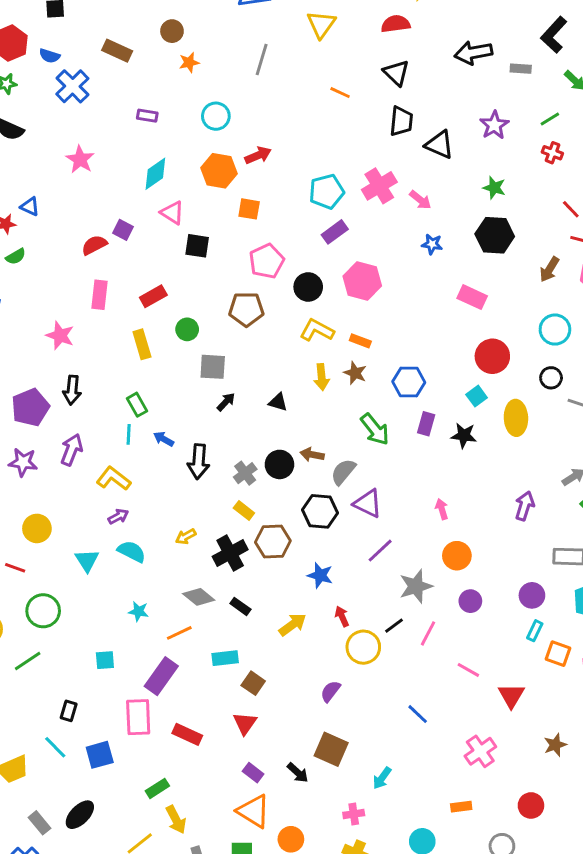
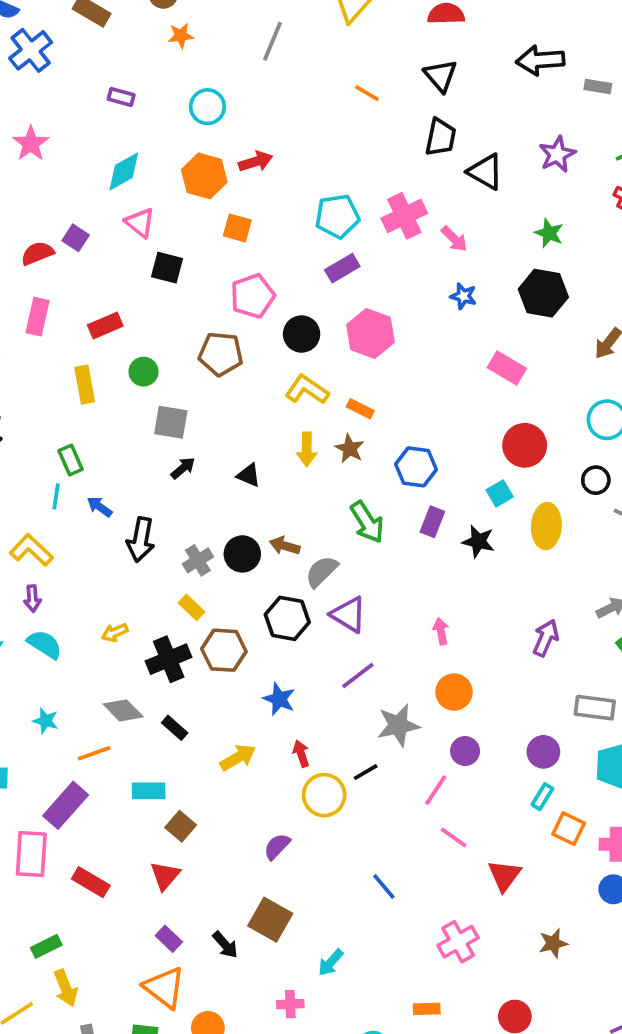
purple arrow: (118, 516) -> (32, 598), turned 108
pink line: (428, 633) -> (436, 790), moved

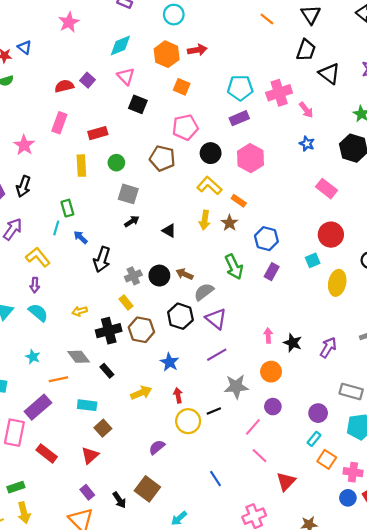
black star: (478, 541) -> (293, 343), moved

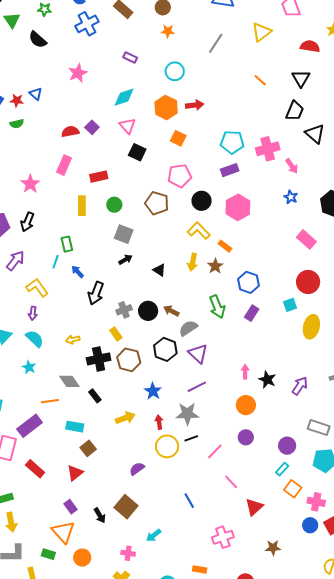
cyan star: (33, 357) -> (29, 367), moved
gray star: (236, 387) -> (187, 414), moved
pink line: (253, 427) -> (215, 451), moved

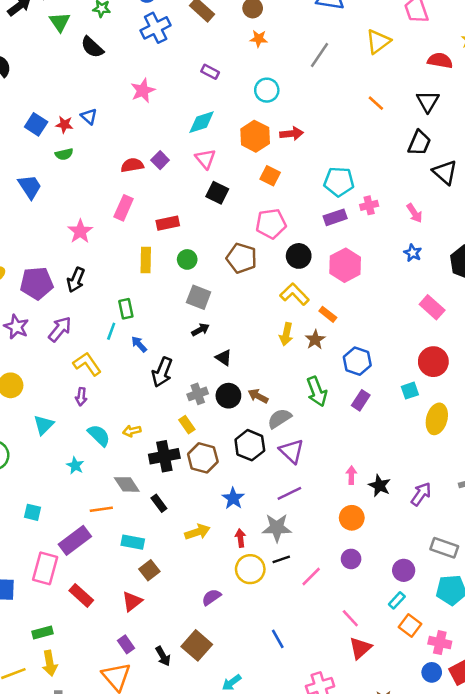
pink cross: (268, 149) -> (369, 205), moved, size x0.6
black triangle: (159, 270) -> (224, 358), moved
cyan semicircle: (35, 339) -> (99, 435), moved
pink line: (231, 482) -> (350, 618), moved

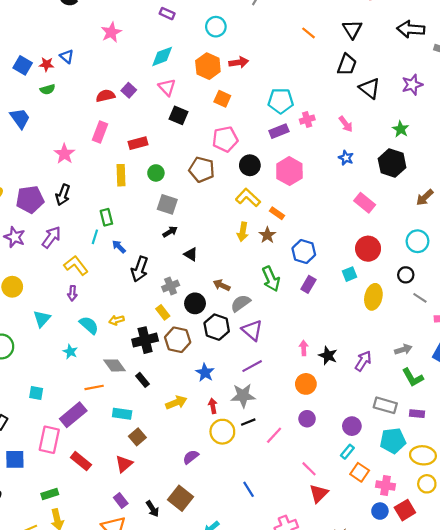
black circle: (228, 396) -> (195, 303), moved

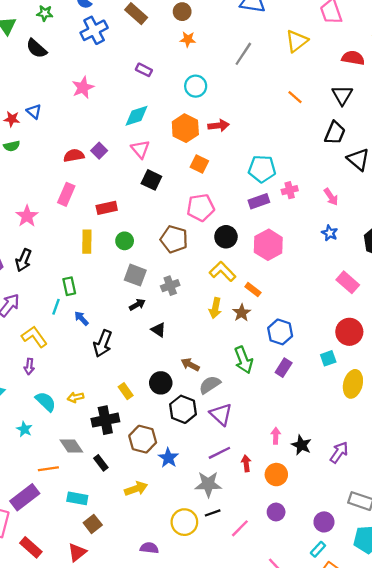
gray cross: (171, 286) -> (170, 286), moved
brown hexagon: (178, 340) -> (143, 439), moved
red arrow: (213, 406) -> (246, 463), moved
purple semicircle: (191, 457) -> (149, 548), turned 42

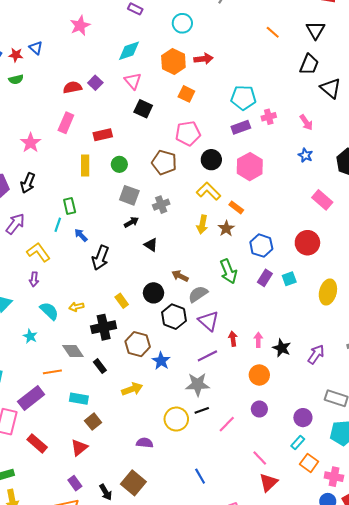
red circle: (349, 332) -> (307, 243), moved
cyan square: (328, 358) -> (289, 279), moved
red arrow: (246, 463) -> (233, 339), moved

